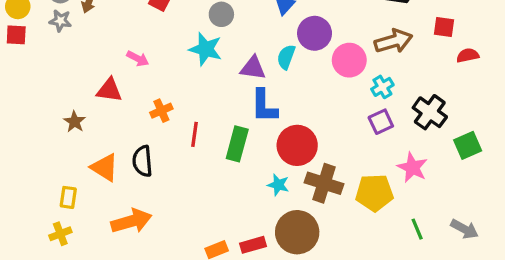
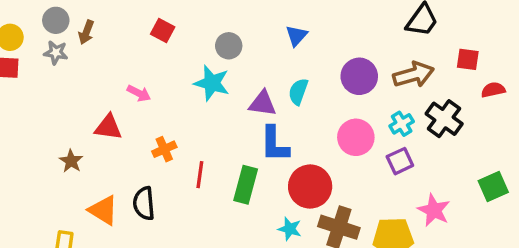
purple circle: (315, 33) -> (359, 76), moved
pink circle: (349, 60) -> (356, 137), moved
black cross: (430, 112) -> (444, 119), moved

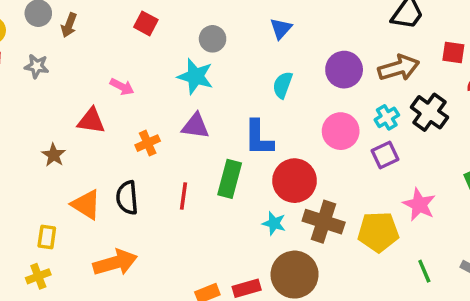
gray star: (56, 53) -> (37, 66), moved
purple triangle: (263, 103) -> (195, 126), moved
red line: (200, 175) -> (183, 196), moved

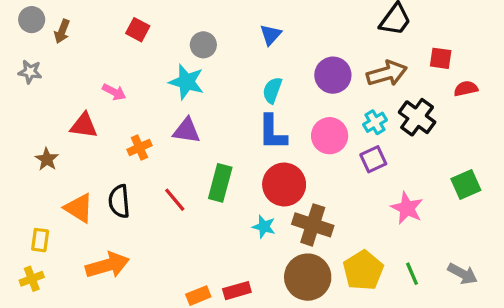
blue L-shape: (259, 138) -> (272, 132), moved
red line: (183, 196) -> (175, 200), turned -48
yellow pentagon: (378, 232) -> (363, 270), moved, turned -30
brown circle: (295, 275) -> (308, 277), moved

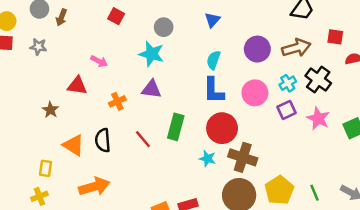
pink star: (407, 208) -> (318, 118), moved

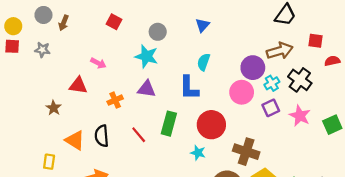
purple circle: (257, 49) -> (253, 68), moved
blue L-shape: (214, 90) -> (189, 88), moved
brown cross: (243, 157) -> (246, 152), moved

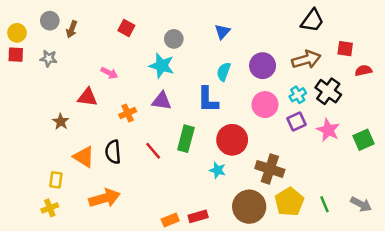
purple circle: (253, 68) -> (263, 66), moved

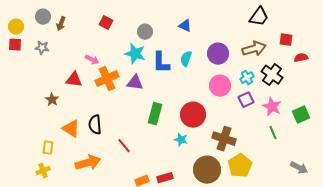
blue triangle: (222, 32) -> (185, 26), turned -48
blue L-shape: (208, 100) -> (161, 63), moved
orange cross: (128, 113) -> (107, 79), moved, size x1.6
red line: (153, 151) -> (124, 146), moved
green line: (325, 204) -> (273, 133), moved

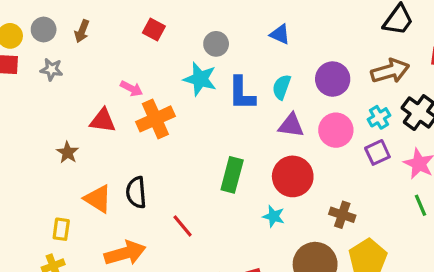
gray circle: (43, 17) -> (44, 29), moved
purple triangle: (135, 83) -> (291, 125), moved
brown cross: (224, 139) -> (342, 215), size x0.7

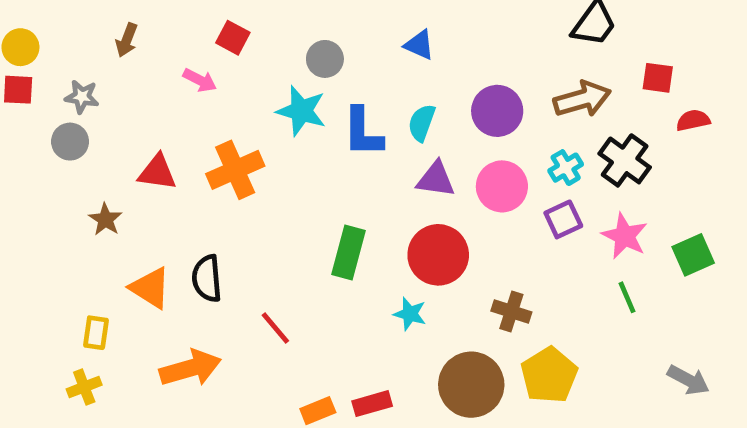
gray circle: (44, 29) -> (70, 142), moved
pink arrow: (131, 89) -> (200, 80), moved

